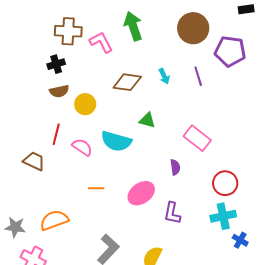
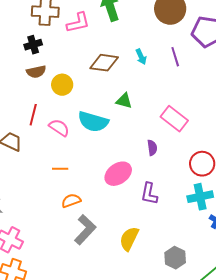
pink L-shape: (101, 42) -> (78, 23), turned 105
orange line: (96, 188) -> (60, 169), moved
orange semicircle: (54, 220) -> (71, 201), moved, size x0.7

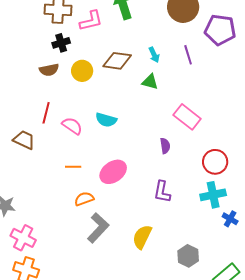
black cross: (33, 45) -> (61, 43), moved
yellow circle: (62, 85) -> (82, 71), moved
green triangle: (124, 101) -> (150, 82), moved
cyan semicircle: (93, 122) -> (106, 120), size x0.7
pink ellipse: (118, 174) -> (113, 172), moved

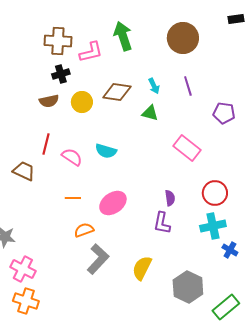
purple pentagon: (220, 30) -> (224, 113), moved, size x0.7
purple semicircle: (165, 146) -> (170, 198), moved
gray hexagon: (188, 256) -> (188, 287), size x1.4

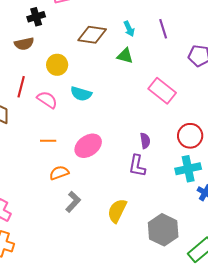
yellow circle: (82, 102) -> (57, 65), moved
gray L-shape: (98, 259) -> (73, 202), size x0.7

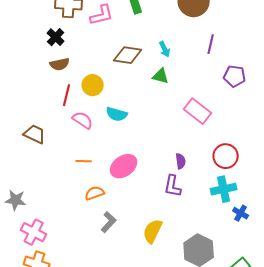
black cross: (36, 17) -> (56, 37), moved, turned -30
purple line: (163, 29) -> (211, 44), moved, turned 30
red line: (21, 87) -> (67, 95), moved

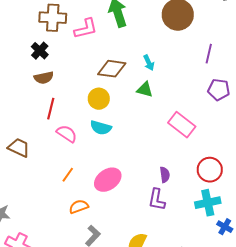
purple line: (211, 44) -> (209, 54), moved
yellow circle: (93, 85) -> (99, 99), moved
orange line: (84, 161) -> (68, 175), turned -56

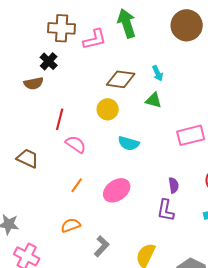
brown semicircle: (44, 78) -> (34, 83), moved
pink rectangle: (182, 125) -> (191, 135), turned -52
cyan semicircle: (101, 128) -> (129, 143), moved
orange semicircle: (79, 207) -> (71, 225), moved

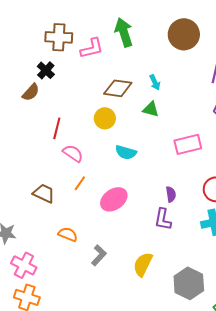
brown semicircle: (34, 83) -> (31, 92), turned -36
brown trapezoid: (28, 158) -> (44, 193), moved
orange line: (77, 185) -> (80, 183), moved
orange semicircle: (71, 225) -> (68, 234), turned 42

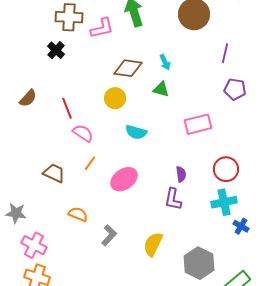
brown semicircle: (31, 92) -> (28, 98), moved
red line: (57, 128) -> (67, 108), turned -35

